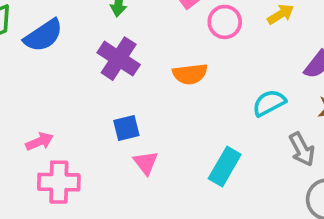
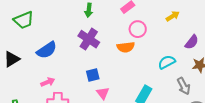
pink circle: (225, 22) -> (138, 29), moved
blue semicircle: (43, 35) -> (47, 50), moved

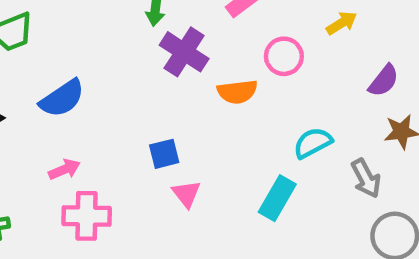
pink circle: (138, 29) -> (284, 56), moved
purple cross: (89, 39) -> (184, 52), moved
cyan semicircle: (167, 62) -> (313, 143), moved

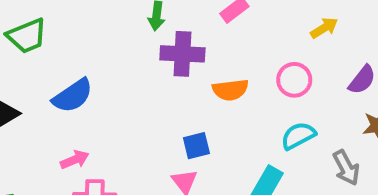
purple cross: (184, 52) -> (182, 54), turned -30
pink circle: (284, 56) -> (294, 80), moved
blue square: (164, 154) -> (196, 146), moved

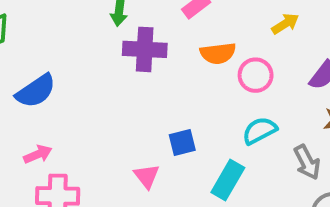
orange semicircle: (230, 90) -> (218, 53), moved
blue square: (196, 146) -> (182, 142), moved

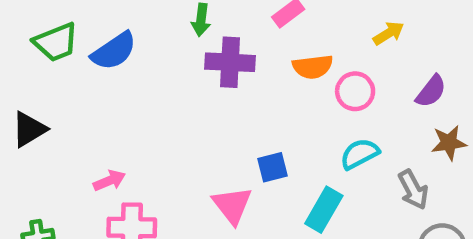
blue semicircle: (36, 91) -> (114, 51), moved
pink triangle: (147, 176) -> (232, 205), size x1.4

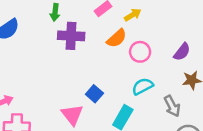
yellow arrow: (389, 33) -> (133, 15), moved
orange semicircle: (313, 67) -> (117, 38), turned -35
blue square: (272, 167) -> (94, 94), turned -35

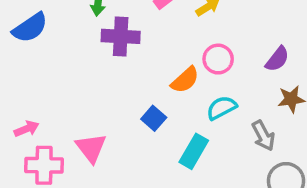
orange semicircle: (117, 38) -> (185, 80), moved
pink triangle: (72, 115) -> (91, 148), moved

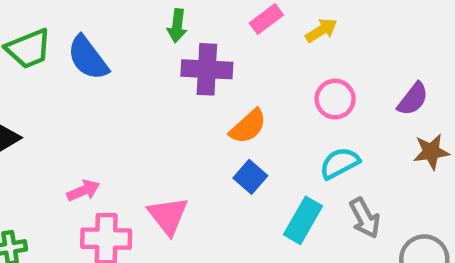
blue semicircle: (30, 28) -> (88, 58), turned 87
orange semicircle: (185, 80) -> (248, 126), moved
gray arrow: (263, 136) -> (365, 218), moved

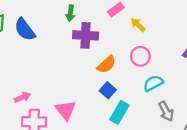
yellow arrow: (321, 30) -> (138, 25), moved, turned -105
pink circle: (335, 99) -> (140, 56), moved
cyan rectangle: (303, 220) -> (119, 112), moved

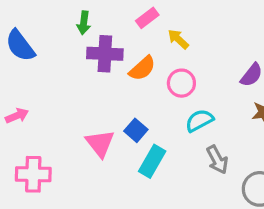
orange semicircle: (107, 65) -> (142, 68), moved
pink arrow: (22, 97) -> (17, 116), moved
pink triangle: (66, 110) -> (100, 143), moved

